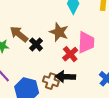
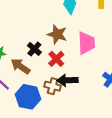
brown arrow: (19, 34) -> (20, 66), moved
red cross: (70, 54) -> (56, 59), moved

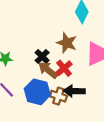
brown arrow: (20, 66) -> (48, 70), moved
blue hexagon: (28, 97) -> (37, 92), moved

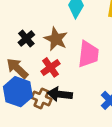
black cross: (42, 57) -> (26, 39), moved
brown arrow: (48, 70) -> (17, 68), moved

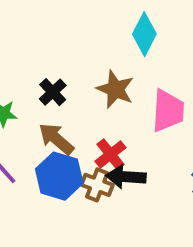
black cross: (26, 39) -> (53, 92), moved
red cross: (50, 67) -> (110, 154), moved

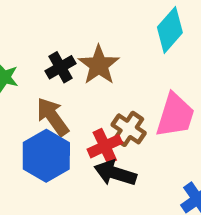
brown star: (115, 89) -> (99, 65), moved
brown cross: (97, 185) -> (129, 129), moved

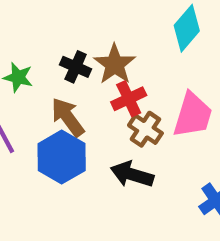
black cross: (60, 67) -> (76, 67), turned -36
red cross: (105, 146) -> (129, 99), moved

